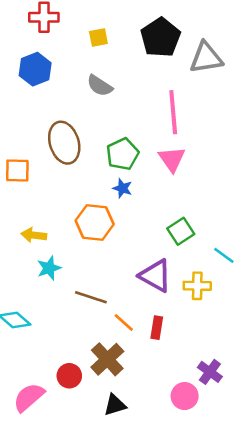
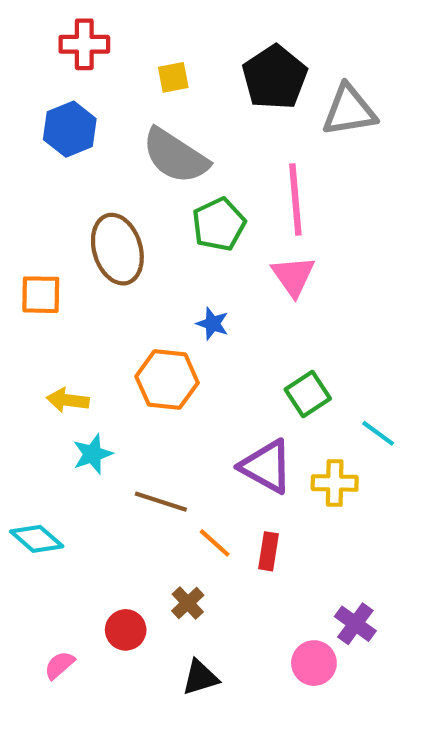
gray semicircle: (100, 86) -> (175, 156), size x1.6
green pentagon: (123, 154) -> (219, 224), moved
brown cross: (107, 359) -> (188, 603), size x0.6
pink semicircle: (29, 397) -> (59, 665), size x0.6

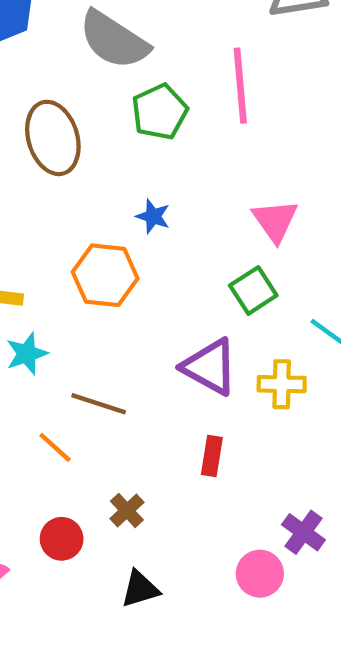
pink triangle: (293, 276) -> (275, 221), moved
orange line: (215, 543) -> (55, 447), moved

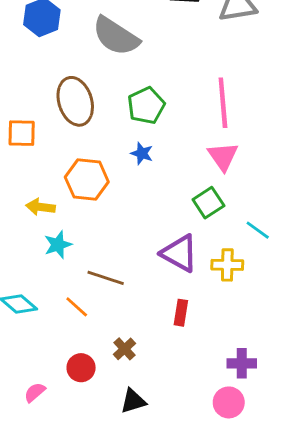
pink line: (240, 86) -> (223, 103), moved
green pentagon: (160, 112) -> (146, 106), moved
orange hexagon: (105, 275) -> (87, 179), moved
purple cross: (303, 532) -> (242, 363), turned -36
pink circle: (260, 574) -> (229, 402), moved

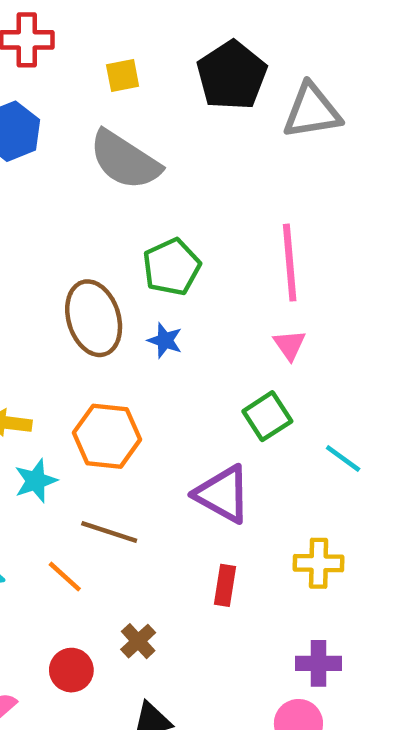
brown ellipse: (75, 101) -> (94, 318), moved
pink triangle: (223, 156) -> (290, 345), size x0.7
orange hexagon: (87, 179) -> (107, 436), moved
yellow cross: (227, 265) -> (319, 563), moved

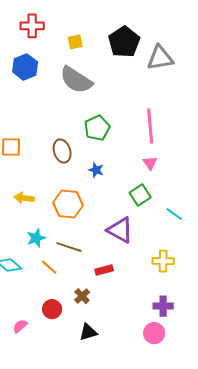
brown ellipse: (94, 318) -> (62, 151), size x0.7
blue star: (165, 340) -> (96, 170), moved
cyan star: (36, 481) -> (36, 238), moved
red rectangle: (225, 585) -> (104, 270), moved, turned 66

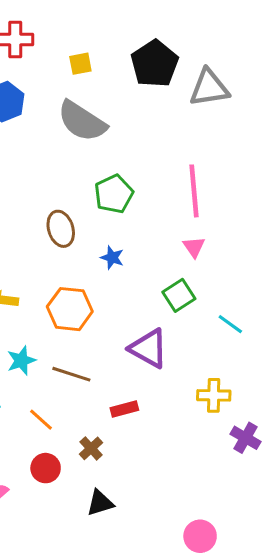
orange line: (49, 267) -> (41, 420), moved
purple cross: (163, 306) -> (246, 438), moved, turned 30
pink circle: (154, 333) -> (200, 536), moved

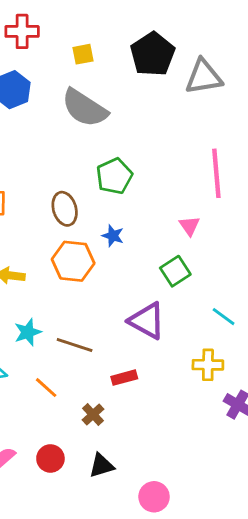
pink line: (194, 191) -> (216, 173), moved
orange hexagon: (70, 309) -> (73, 261), moved
cyan line: (230, 324) -> (224, 317), moved
red circle: (46, 468) -> (50, 458), moved
pink circle: (200, 536) -> (154, 497), moved

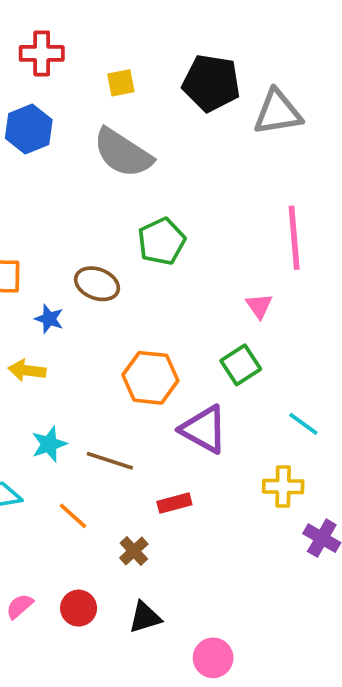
black pentagon: (153, 54) -> (211, 83), turned -30
brown ellipse: (65, 209) -> (97, 284), turned -52
blue star: (113, 236) -> (49, 319), moved
orange hexagon: (73, 261) -> (150, 378), moved

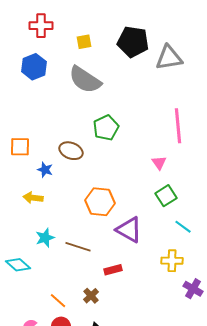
green square: (241, 365) -> (166, 196), moved
orange line: (73, 516) -> (58, 301), moved

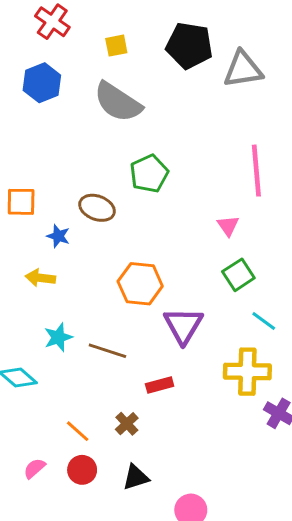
red cross: (41, 26) -> (52, 22), turned 35
purple triangle: (129, 230) -> (183, 325), turned 32
yellow cross: (172, 261) -> (247, 372), size x1.4

